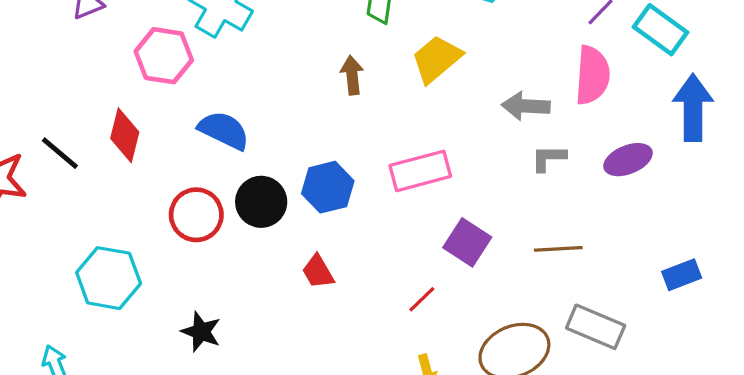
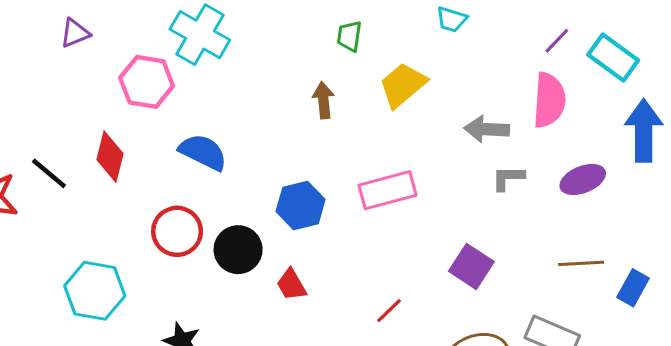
black circle: (261, 202) -> (238, 250), moved
purple square: (467, 242) -> (471, 266), moved
brown line: (558, 249) -> (581, 263), moved
blue rectangle: (682, 275) -> (633, 288), turned -40

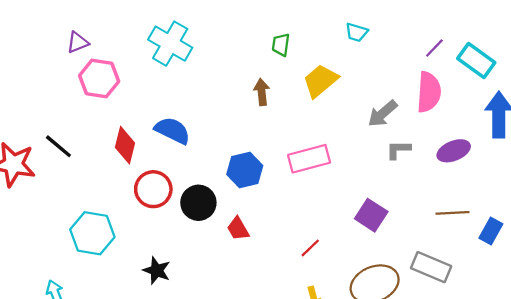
pink hexagon: (147, 82) -> (99, 79), moved
gray arrow: (487, 129) -> (383, 114), turned -44
red diamond: (110, 157) -> (125, 145), moved

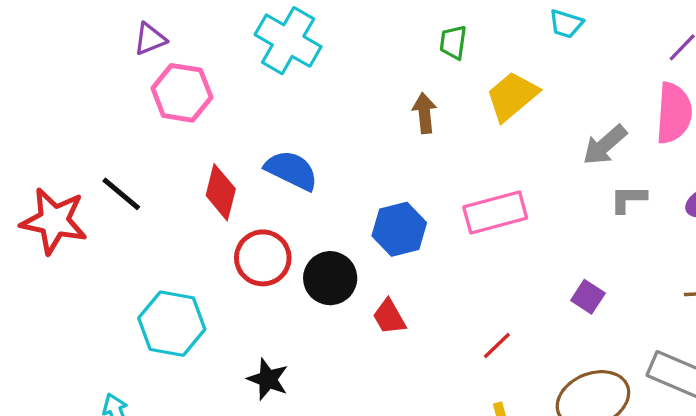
purple square: (371, 215) -> (588, 297), size x0.7

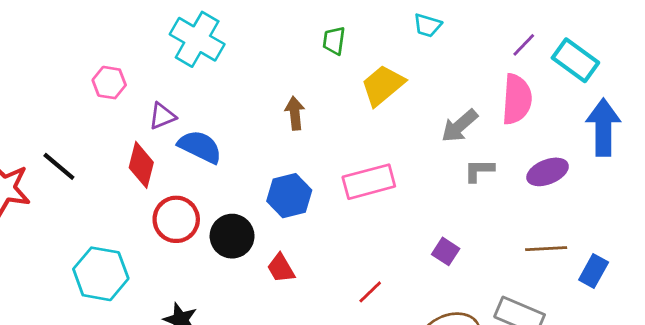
purple triangle: (150, 39) -> (162, 116), moved
pink hexagon: (182, 93) -> (109, 83), size x0.7
brown arrow: (424, 113) -> (295, 113), moved

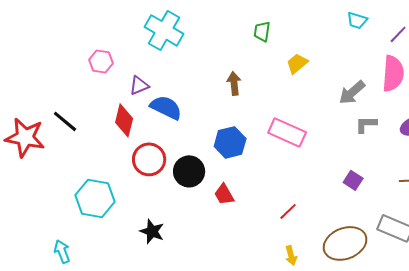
cyan trapezoid: (427, 25) -> (357, 20), moved
yellow trapezoid: (383, 85) -> (297, 63), size x0.7
pink rectangle: (369, 182) -> (287, 132), turned 39
purple square: (446, 251) -> (353, 180), moved

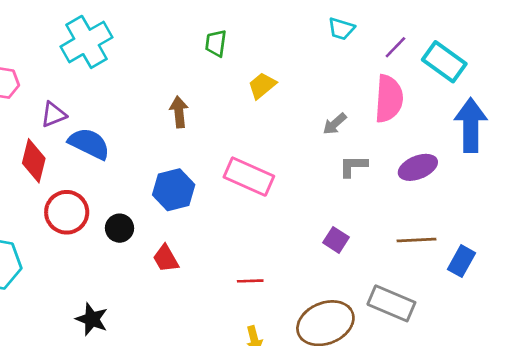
cyan cross: (164, 30) -> (86, 42), turned 30
gray arrow: (352, 92) -> (335, 124), size x0.7
black circle: (189, 171) -> (119, 228), size x0.7
red line: (288, 211) -> (250, 281), turned 42
black star: (152, 231) -> (92, 319), moved

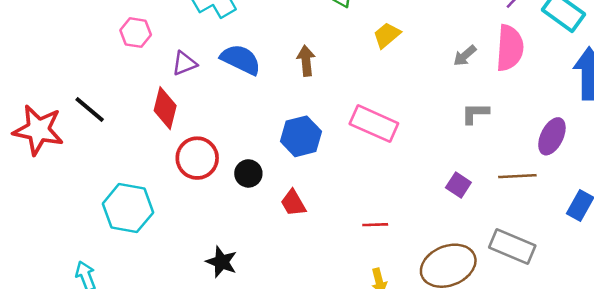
gray arrow: (335, 124) -> (465, 56), moved
blue semicircle: (89, 144) -> (241, 59), moved
purple ellipse: (418, 167) -> (552, 136), moved, turned -42
brown line: (417, 240) -> (517, 176), moved

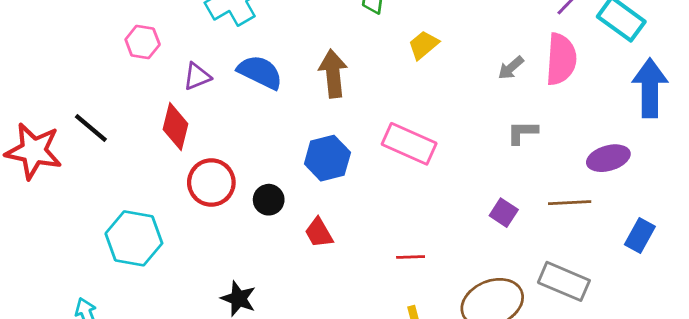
brown arrow: (306, 61) -> (333, 74), size x1.4
purple ellipse: (552, 136) -> (608, 158), turned 48

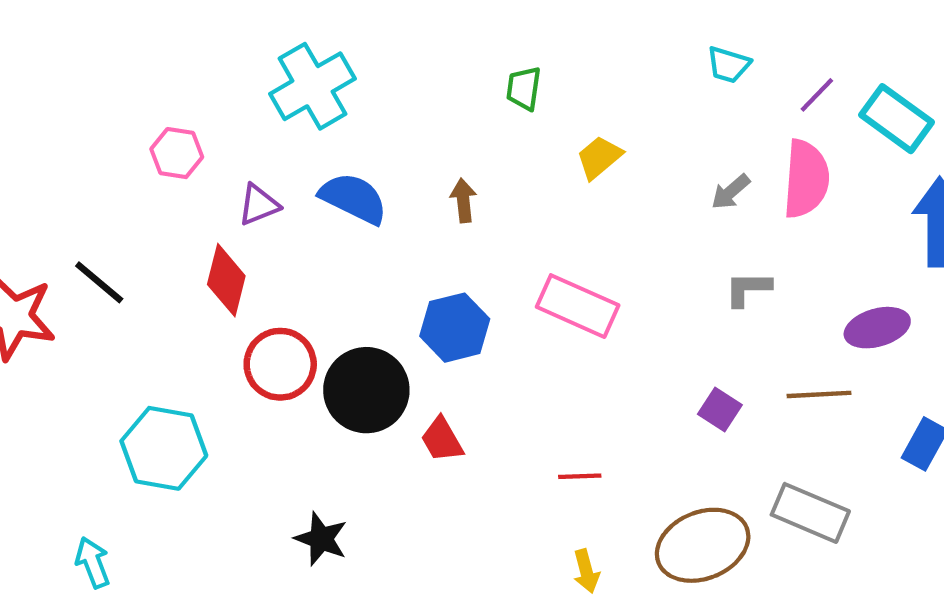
brown arrow: (333, 74) -> (463, 200), size x0.6
black circle: (269, 200) -> (366, 390), size x1.8

